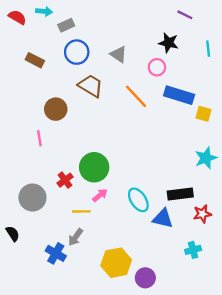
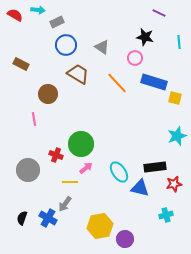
brown rectangle: (35, 60) -> (21, 64), moved
red cross: (65, 180) -> (56, 155), turned -32
black semicircle: (13, 234) -> (22, 218), moved, turned -128

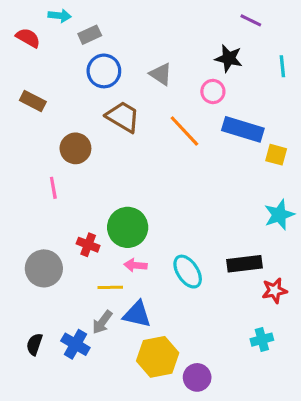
red semicircle: (15, 15) -> (28, 38), moved
pink arrow: (86, 168) -> (135, 265), turned -136
blue triangle: (140, 188) -> (137, 314), moved

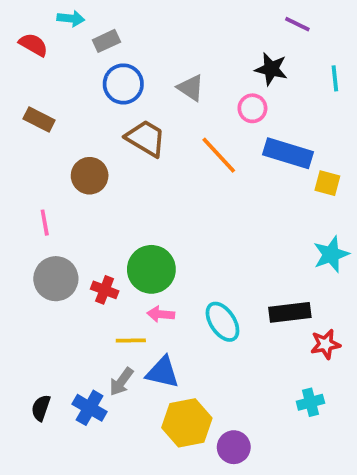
pink line: (53, 188) -> (45, 223), moved
gray circle: (44, 268) -> (56, 279), moved

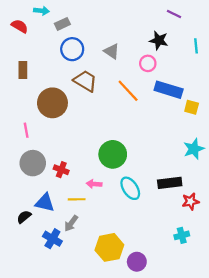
brown rectangle: (39, 120) -> (23, 70), turned 63
brown circle: (90, 176) -> (52, 103), size x1.4
green circle: (151, 269) -> (113, 154), moved
blue triangle: (163, 372) -> (45, 203), moved
black semicircle: (41, 408) -> (24, 217), moved, turned 32

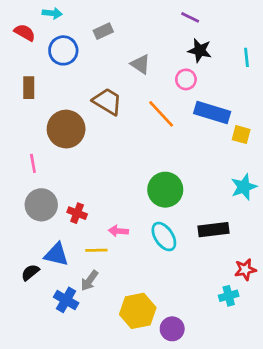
purple line: (174, 14) -> (190, 17), moved
gray rectangle: (62, 24) -> (103, 31), moved
blue circle: (72, 49) -> (63, 50), moved
green circle: (113, 154) -> (165, 190), moved
red star: (191, 201) -> (245, 270), moved

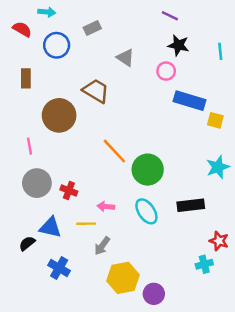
orange line: (161, 114) -> (114, 151), moved
red star: (245, 270) -> (219, 241), turned 30
gray arrow: (89, 281) -> (102, 246), moved

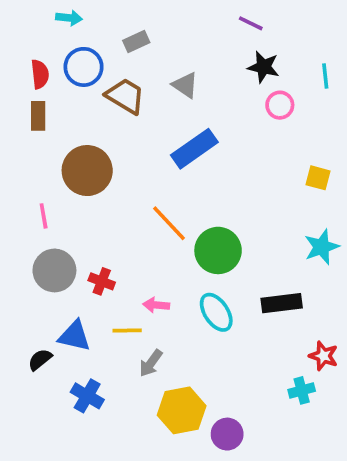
red semicircle: (22, 29) -> (40, 74), moved, turned 54
pink circle: (166, 71) -> (280, 105), moved
brown trapezoid: (96, 91) -> (125, 96), moved
blue rectangle: (189, 101) -> (194, 149), moved, turned -52

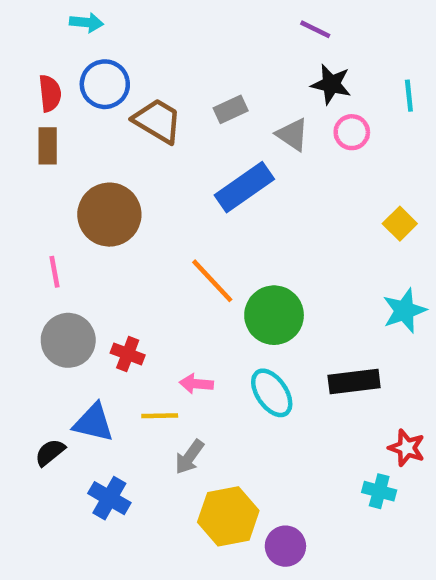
gray rectangle: (136, 41) -> (231, 109), moved
gray triangle: (185, 85) -> (292, 135), moved
yellow square: (318, 178) -> (400, 224), turned 30
cyan cross: (302, 390) -> (379, 491), turned 30

